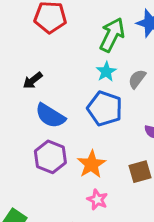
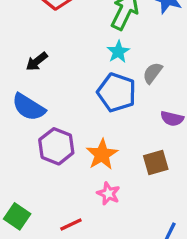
gray semicircle: (137, 79) -> (152, 73), moved
blue semicircle: (50, 116) -> (29, 107), moved

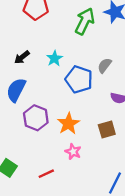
cyan star: (118, 52) -> (54, 58), moved
blue semicircle: (29, 107) -> (16, 90), turned 85

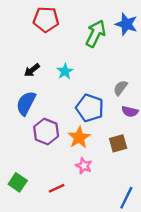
gray semicircle: (105, 65) -> (120, 88), moved
blue pentagon: (79, 79) -> (90, 108), moved

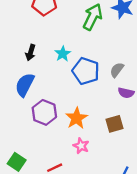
black arrow: (32, 70) -> (30, 53), turned -35
blue pentagon: (90, 108) -> (86, 71), moved

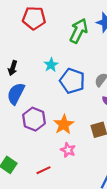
black arrow: (30, 53) -> (13, 68), moved

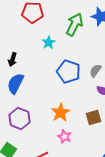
cyan star: (51, 65) -> (49, 42), moved
purple hexagon: (34, 119) -> (20, 118), moved

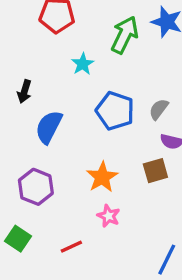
blue semicircle: (16, 83) -> (49, 127), moved
brown square: (94, 117) -> (155, 171), moved

